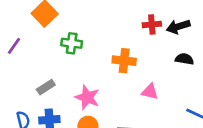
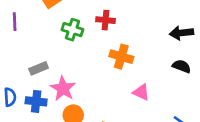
red cross: (152, 25) -> (106, 20), moved
purple line: (14, 46) -> (15, 22), turned -48
pink star: (87, 97) -> (63, 89), moved

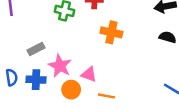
pink triangle: (141, 92) -> (89, 74), moved

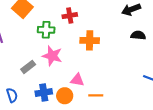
pink star: (60, 66) -> (52, 56), moved
blue cross: (36, 80) -> (44, 92), moved

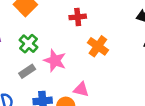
green cross: (46, 30) -> (28, 44), moved, turned 35
orange cross: (90, 40) -> (98, 46), turned 30

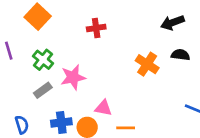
orange cross: (98, 46) -> (147, 64), moved
pink star: (55, 61) -> (73, 77), turned -30

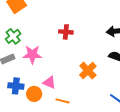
red cross: (96, 28) -> (66, 32), moved
orange cross: (147, 64) -> (88, 71), moved

